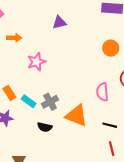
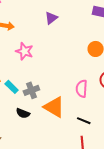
purple triangle: (59, 22) -> (51, 18), turned -32
pink star: (36, 62) -> (24, 51), turned 30

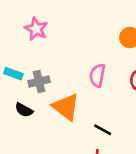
cyan rectangle: (12, 87) -> (13, 74), turned -32
pink semicircle: (82, 89) -> (97, 75), moved

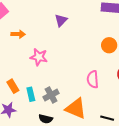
cyan rectangle: (13, 74) -> (31, 94), turned 72

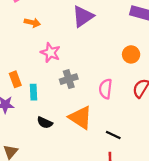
purple triangle: (61, 20) -> (83, 16), size x1.5
gray cross: (51, 95) -> (69, 79), moved

